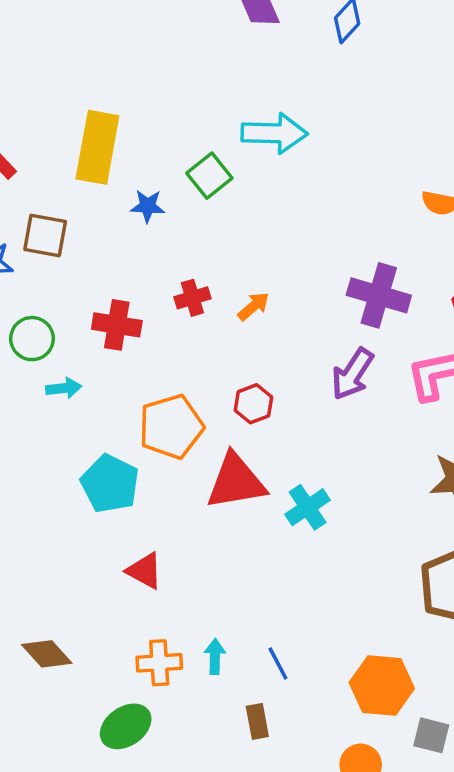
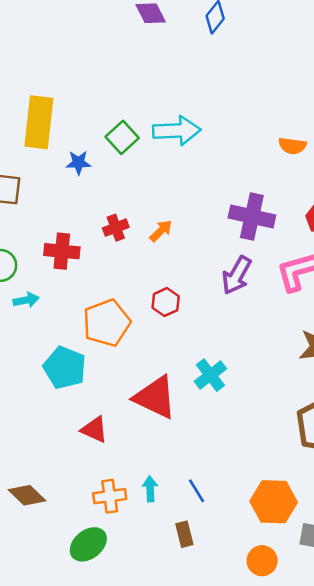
cyan arrow: (274, 133) -> (177, 131), moved
red triangle: (236, 482) -> (155, 397), moved, turned 39

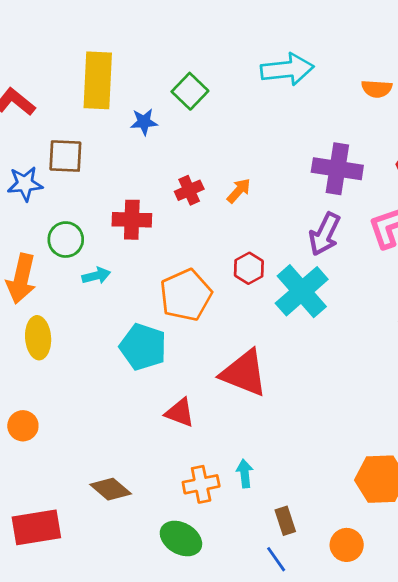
cyan arrow: (177, 131) -> (287, 69), moved
cyan cross: (210, 375) -> (302, 291), moved, size x1.5
blue line: (197, 491) -> (276, 559), moved
green ellipse: (88, 544) -> (181, 539), turned 72
orange circle: (262, 561) -> (347, 545), moved

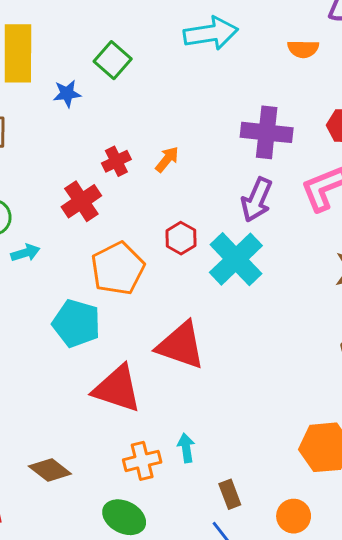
red cross: (132, 220) -> (81, 201), moved, turned -33
red triangle: (180, 413) -> (117, 389), size x1.6

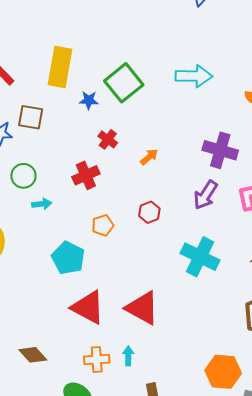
green square: (113, 60) -> (124, 83), size x1.5
red cross: (116, 161) -> (108, 139), moved, turned -36
cyan cross: (236, 259) -> (200, 257), moved, turned -30
orange pentagon: (118, 268) -> (103, 225), size x0.6
red triangle: (181, 345) -> (142, 308), moved

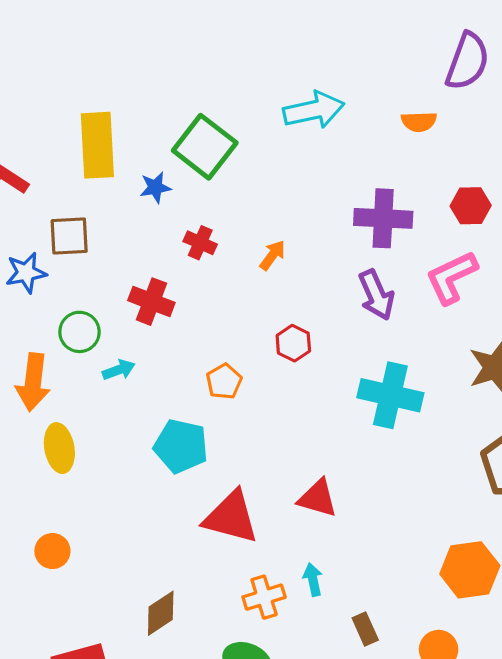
red cross: (86, 175) -> (151, 302), moved, turned -32
purple arrow: (205, 195) -> (376, 295), turned -44
red triangle: (142, 308) -> (318, 498), size x0.7
brown diamond: (33, 355) -> (161, 613), turned -68

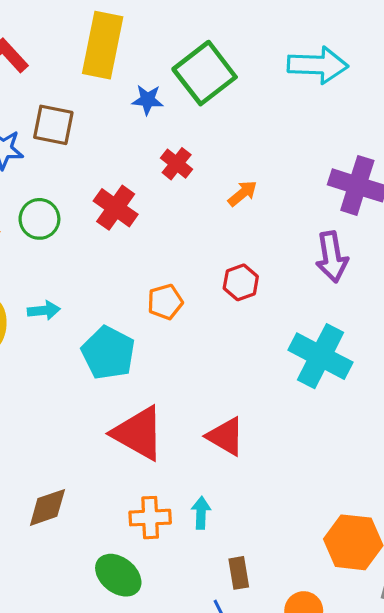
cyan arrow: (119, 370) -> (44, 310), moved

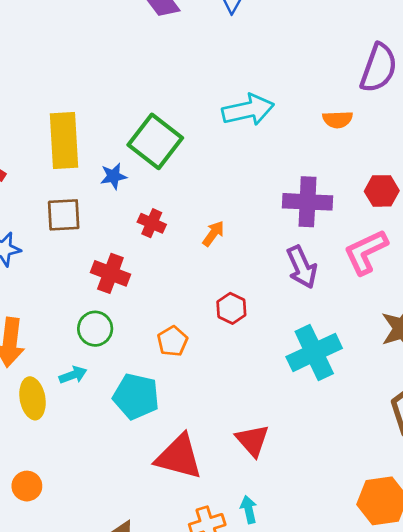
brown square: (53, 125) -> (64, 215), moved
green circle: (39, 219) -> (95, 329), moved
cyan cross: (321, 356) -> (314, 352), turned -38
red triangle: (226, 436) -> (252, 440), turned 33

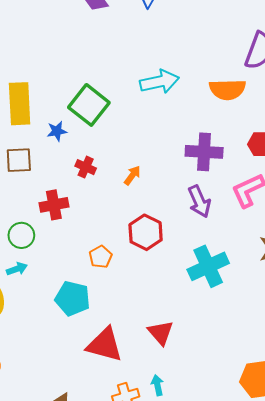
orange semicircle: (338, 119) -> (227, 89), size x1.6
red cross: (110, 273) -> (54, 205), turned -32
red hexagon: (231, 308) -> (146, 232), size x1.5
green circle: (95, 329) -> (21, 235), moved
cyan arrow: (73, 375) -> (17, 269), moved

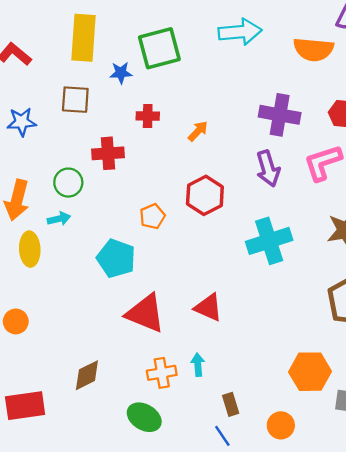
green square: (89, 105) -> (159, 48), turned 30
red cross: (86, 167) -> (148, 116), turned -30
red triangle: (161, 333) -> (208, 307), turned -32

